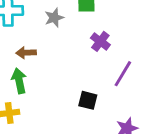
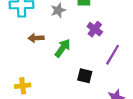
green arrow: (19, 81) -> (63, 48), moved, turned 48

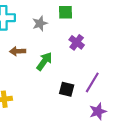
purple line: (113, 55) -> (92, 82), moved

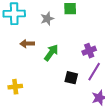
purple cross: (77, 42) -> (89, 51), moved, turned 32

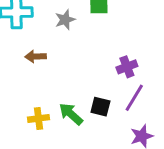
green arrow: (51, 53) -> (71, 114), moved, turned -84
yellow cross: (15, 87) -> (38, 118), moved

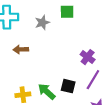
purple cross: (127, 67) -> (88, 57), turned -32

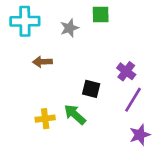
black square: (68, 86) -> (91, 89), moved

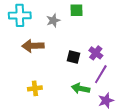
brown arrow: (42, 62) -> (33, 46), size x1.5
black square: (91, 89) -> (73, 57), moved
green arrow: (75, 115) -> (81, 88), moved, turned -30

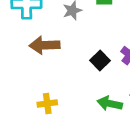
black square: (73, 57) -> (100, 60), turned 32

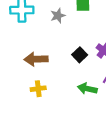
brown arrow: (44, 45) -> (36, 59), moved

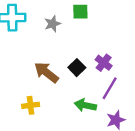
brown arrow: (36, 59) -> (46, 72), moved, turned 40

